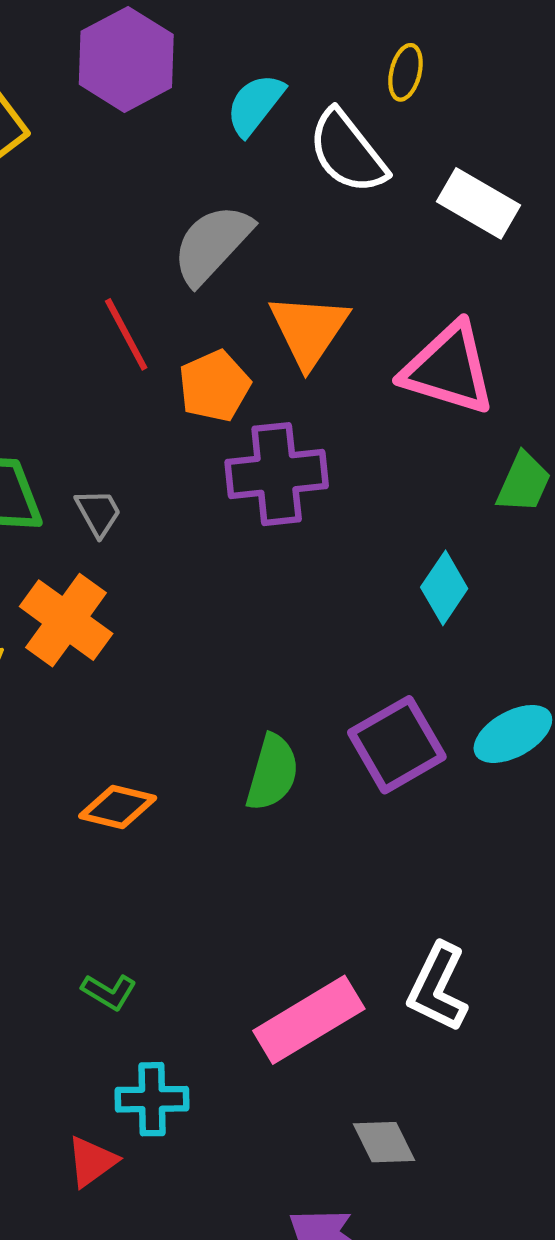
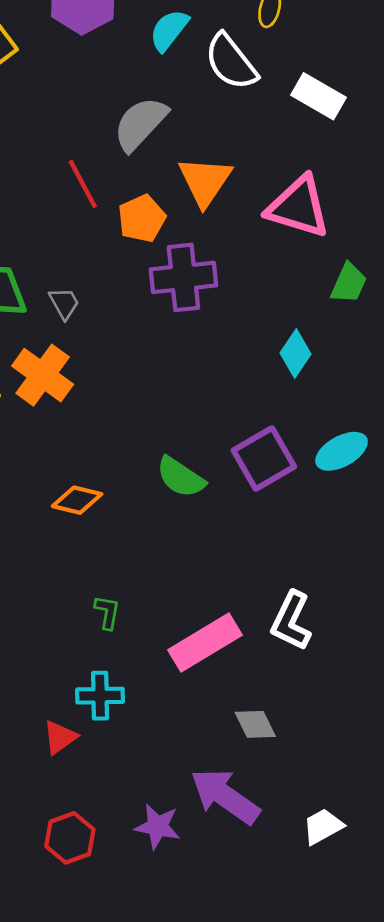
green semicircle: (272, 773) -> (181, 477), turned 108
green L-shape: (109, 992) -> (107, 612), moved, turned -111

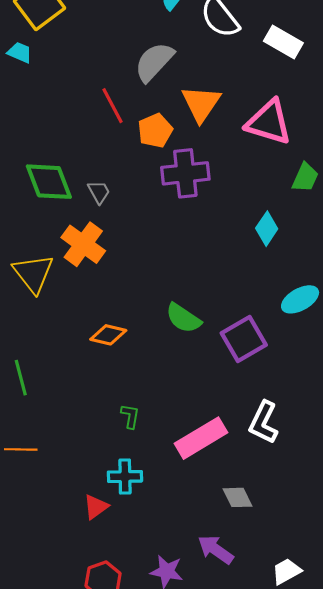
purple square: (264, 458) -> (244, 339), moved
purple arrow: (225, 796) -> (216, 549), size x0.7

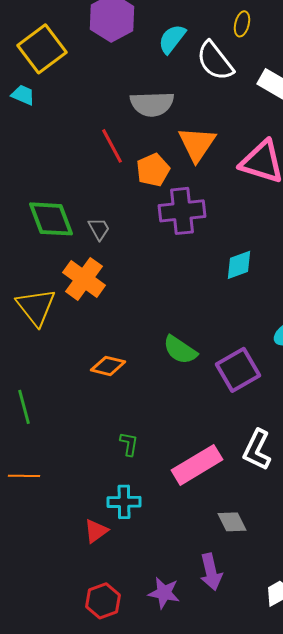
gray semicircle: (154, 62) -> (152, 104), turned -135
cyan diamond: (267, 229) -> (239, 265), moved, turned 36
purple arrow: (216, 549) -> (211, 572), turned -138

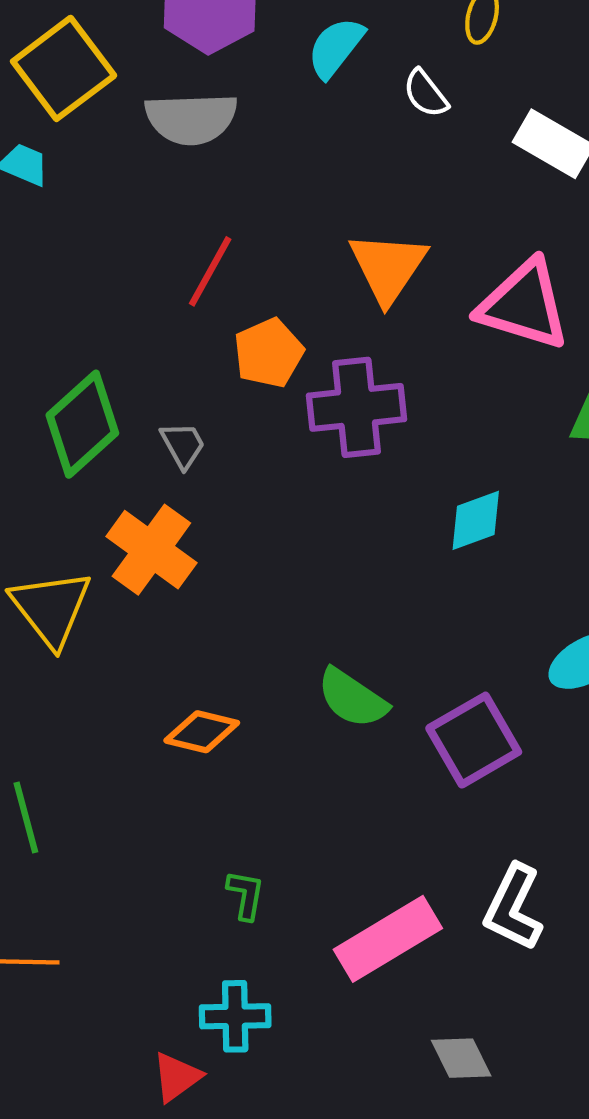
white semicircle: (215, 61) -> (426, 94), size x0.6
gray semicircle: (152, 104) -> (191, 119), moved
red line: (112, 146) -> (210, 271), turned 57
orange pentagon: (153, 170) -> (269, 353), moved
green diamond: (51, 219) -> (82, 424), turned 69

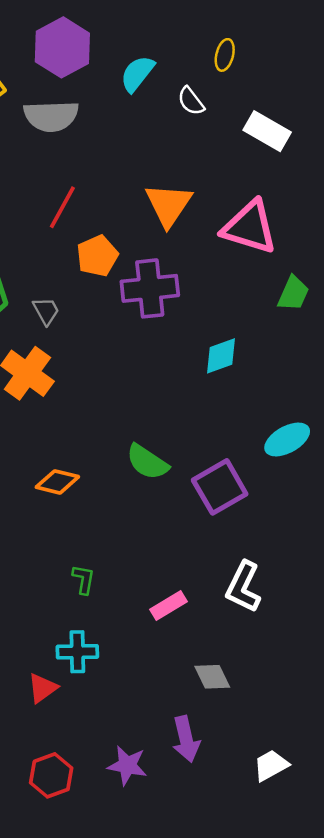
pink rectangle: (388, 939) -> (169, 606), size x0.6

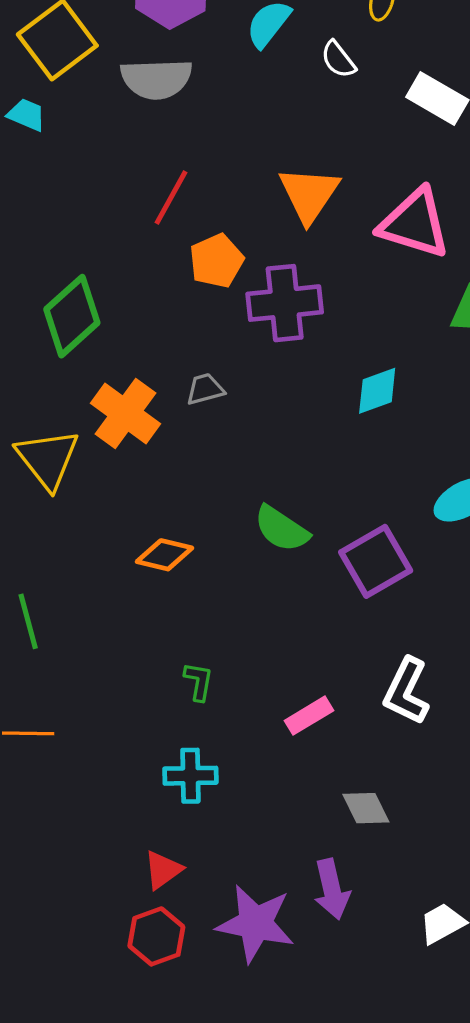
gray trapezoid: (46, 311) -> (205, 389), moved, turned -76
red triangle: (42, 688) -> (163, 870), moved
purple star: (127, 765) -> (255, 923), size x1.5

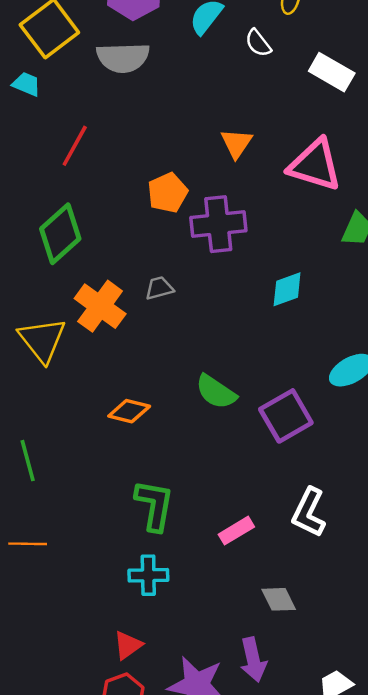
orange triangle: (309, 194) -> (236, 143), size x0.7
red line: (171, 197) -> (75, 146), moved
green L-shape: (199, 681) -> (154, 505), size x1.8

